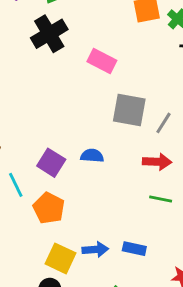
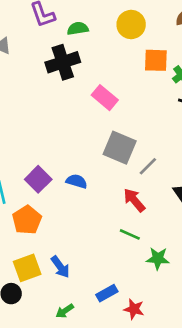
red arrow: (157, 162) -> (134, 200), turned -145
blue rectangle: (134, 249) -> (107, 293), moved, turned -54
blue arrow: (95, 250) -> (60, 267), turned 45
yellow square: (60, 258) -> (27, 268), turned 32

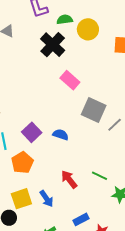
yellow circle: (131, 25) -> (88, 29), moved
black cross: (63, 62) -> (53, 45), turned -30
pink rectangle: (105, 98) -> (70, 80), moved
red arrow: (134, 200) -> (69, 179), moved

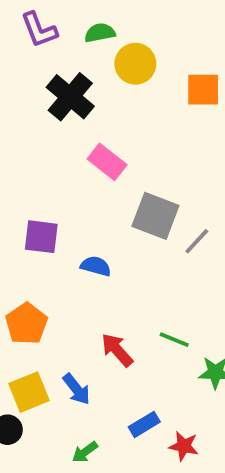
green semicircle: (65, 20) -> (100, 33), moved
purple square: (32, 132) -> (41, 237), moved, turned -36

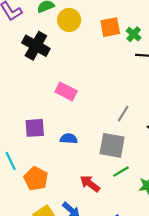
pink rectangle: (107, 162) -> (66, 91), moved
gray square: (155, 216) -> (112, 145), moved
green line: (174, 340) -> (121, 172), turned -42

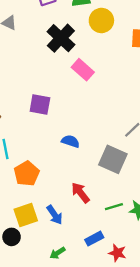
pink rectangle: (66, 91) -> (83, 70), moved
purple square: (35, 128) -> (40, 104), moved
green line: (121, 172) -> (114, 207), moved

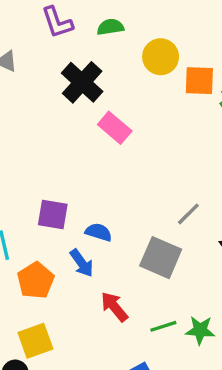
yellow circle: (101, 20) -> (161, 57), moved
purple square: (40, 104) -> (53, 214), moved
blue arrow: (55, 215) -> (82, 263), moved

